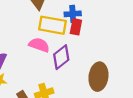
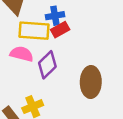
red rectangle: (76, 27) -> (60, 30), turned 56

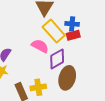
yellow rectangle: (34, 31) -> (54, 31), turned 30
brown ellipse: (91, 82) -> (67, 78), moved

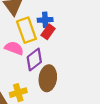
yellow rectangle: (54, 31) -> (26, 30), turned 30
red rectangle: (73, 35) -> (48, 32), turned -32

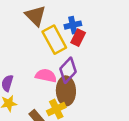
pink semicircle: (14, 48) -> (46, 76), moved
brown ellipse: (48, 78) -> (66, 91), moved

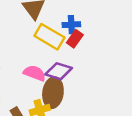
yellow rectangle: (54, 40) -> (49, 37), turned -40
purple diamond: (68, 70) -> (59, 71), turned 55

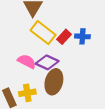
blue cross: (71, 25) -> (82, 36), moved
brown ellipse: (53, 93) -> (54, 82), moved

